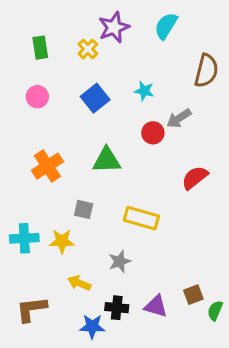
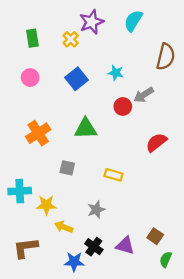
yellow rectangle: (141, 218) -> (114, 175), size x0.7
yellow star: (62, 241) -> (46, 205), moved
brown square: (193, 295) -> (155, 236), turned -35
black cross: (117, 308) -> (94, 247), turned 30
green semicircle: (215, 311) -> (166, 259), moved

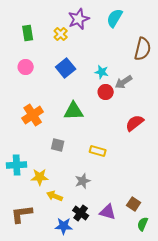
cyan star: (116, 73) -> (102, 72), moved

